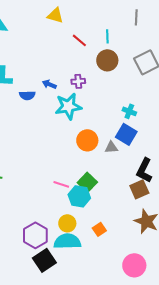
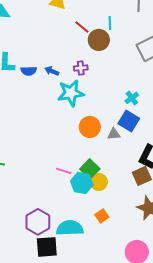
brown circle: (107, 60) -> (99, 40), moved
blue semicircle: (27, 95) -> (29, 71), moved
cyan cross: (129, 111) -> (132, 98), turned 32
yellow circle: (67, 223) -> (99, 182), moved
black square: (44, 260) -> (47, 247), turned 30

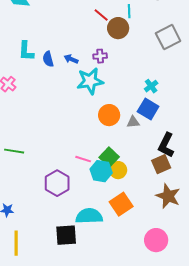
blue semicircle: (29, 71) -> (48, 59), turned 77
orange square: (102, 216) -> (121, 204), size x1.6
purple hexagon: (38, 222) -> (57, 183), moved

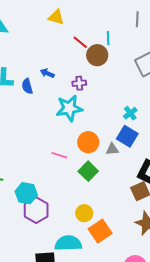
blue arrow: (71, 59) -> (47, 73), moved
green square: (109, 157) -> (88, 171), moved
pink line: (83, 159) -> (59, 155), moved
yellow circle: (118, 170) -> (84, 213), moved
cyan hexagon: (101, 171) -> (26, 193), moved

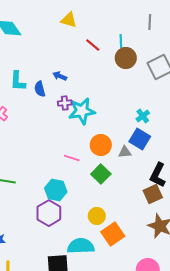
brown circle: (97, 55) -> (126, 58), moved
purple cross: (79, 83) -> (65, 103), moved
cyan hexagon: (26, 193) -> (56, 190), moved

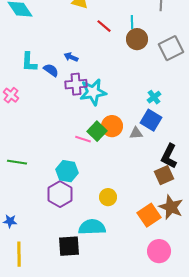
blue semicircle: (40, 89) -> (51, 70), turned 140
purple cross: (65, 103) -> (76, 84), size x1.5
green square: (101, 174) -> (97, 131), moved
orange square: (113, 234) -> (149, 215), moved

